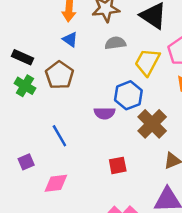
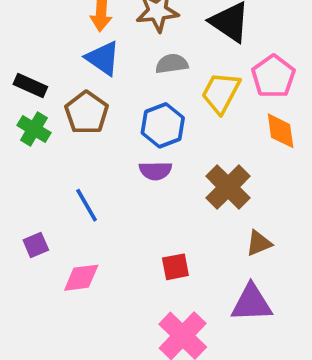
blue triangle: (70, 39) -> (103, 58), size x1.5
blue hexagon: (128, 95) -> (163, 125), moved
red square: (118, 165) -> (175, 267), moved

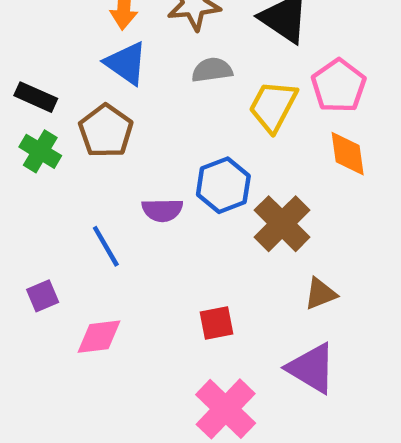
blue hexagon: (163, 125) -> (223, 185), moved
purple semicircle: (155, 171) -> (162, 210), moved
purple triangle: (252, 303) -> (311, 368), turned 33

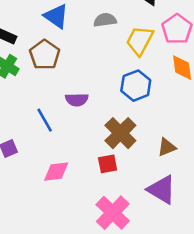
blue hexagon: (223, 185) -> (136, 86), moved
brown cross: (282, 224) -> (120, 133), moved
pink diamond: (99, 337) -> (56, 172), moved

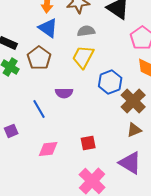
yellow trapezoid: (140, 41) -> (83, 57), moved
brown cross: (120, 133) -> (133, 101), moved

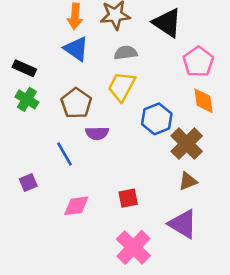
brown pentagon: (39, 58) -> (76, 103), moved

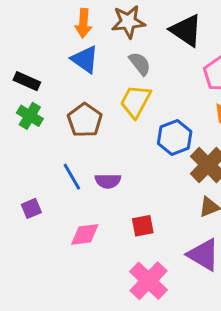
gray semicircle: (126, 53) -> (140, 64), turned 60
purple semicircle: (97, 133) -> (108, 181), moved

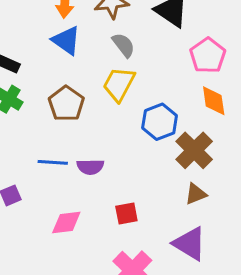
blue line: (72, 177) -> (53, 162), turned -56

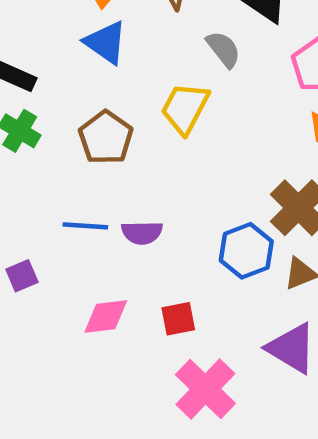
gray semicircle: (123, 45) -> (224, 49), moved
blue hexagon: (160, 122) -> (246, 251), moved
red square: (126, 213) -> (178, 319), moved

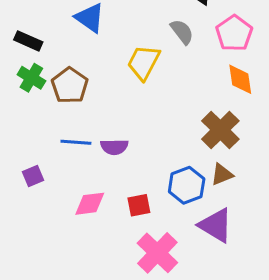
gray semicircle: (224, 49) -> (182, 32), moved
brown pentagon: (106, 138) -> (70, 85), moved
blue hexagon: (246, 251) -> (187, 185), moved

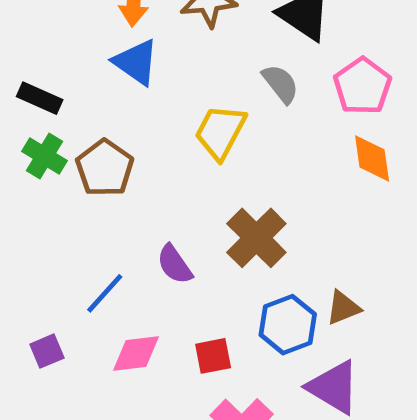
brown cross: (220, 130) -> (256, 238), moved
blue line: (76, 142) -> (105, 293), moved, turned -52
purple semicircle: (114, 147) -> (175, 264), turned 56
purple square: (33, 176) -> (47, 351), moved

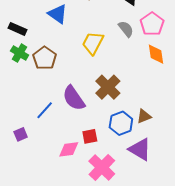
gray semicircle: (281, 84) -> (126, 29), moved
purple semicircle: (175, 264) -> (74, 98), size x1.5
pink diamond: (136, 353) -> (69, 149), moved

